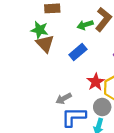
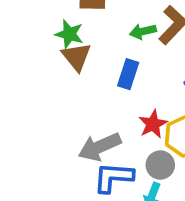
blue rectangle: (78, 52) -> (128, 74), turned -36
gray arrow: (64, 99) -> (100, 147), size x1.6

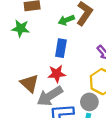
brown triangle: (76, 57) -> (29, 83), moved
red star: (153, 124) -> (57, 74), moved, turned 30

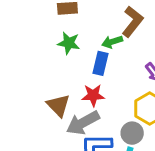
green arrow: (66, 20) -> (112, 42), moved
green star: (21, 28) -> (69, 43), moved

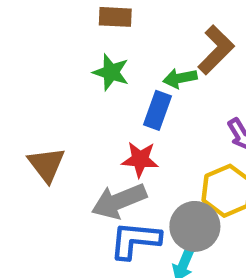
brown triangle: (58, 105) -> (46, 165), moved
gray circle: (132, 133) -> (195, 226), size x1.4

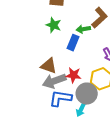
red star: (140, 159) -> (74, 75), moved
brown triangle: (46, 165) -> (49, 66), moved, turned -36

